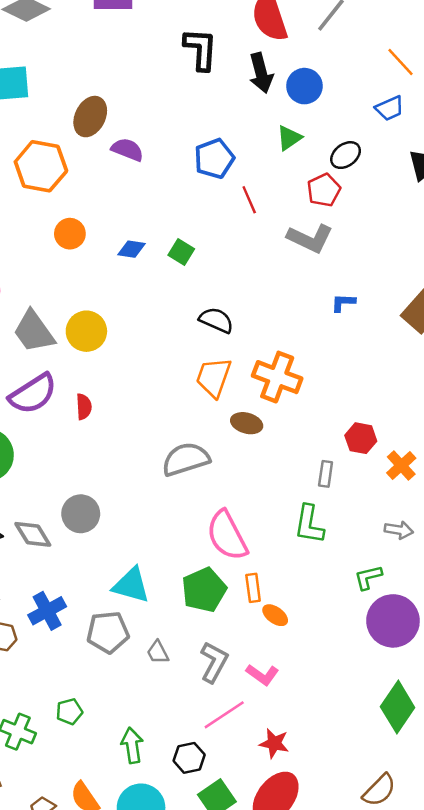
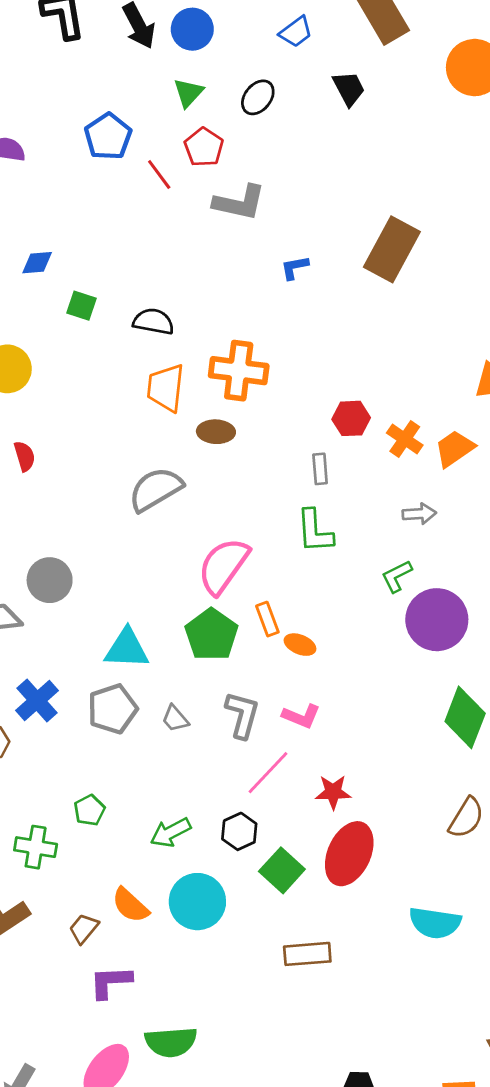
red pentagon: (324, 190) -> (204, 147), moved
green square: (181, 252) -> (82, 306), moved
pink semicircle: (227, 535) -> (223, 566), turned 76
green arrow: (132, 745) -> (171, 832), turned -96

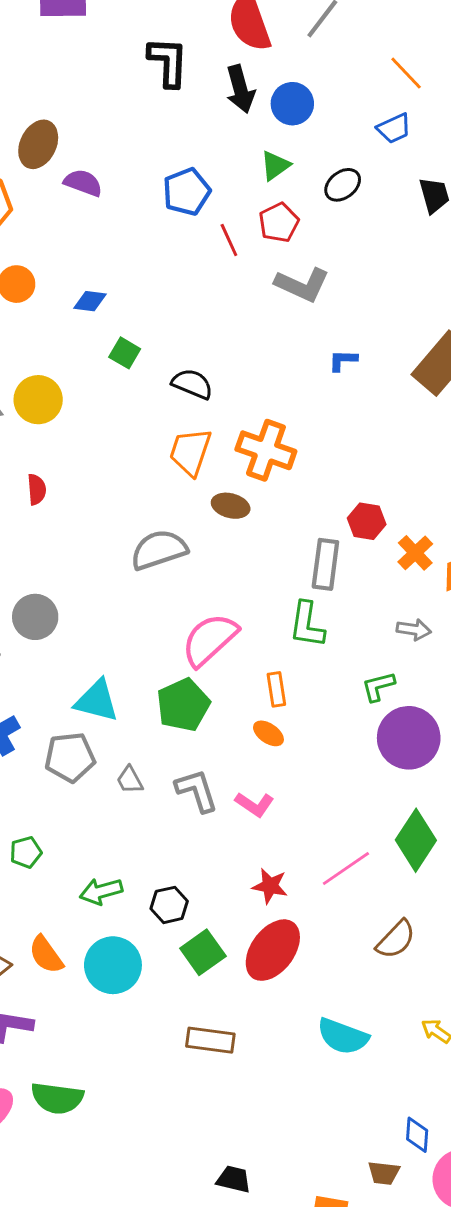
gray rectangle: (320, 469) -> (325, 564), size x1.6
orange rectangle: (267, 619) -> (276, 689), moved
gray L-shape: (242, 715) -> (197, 791), turned -45
pink line: (268, 773) -> (346, 868), moved

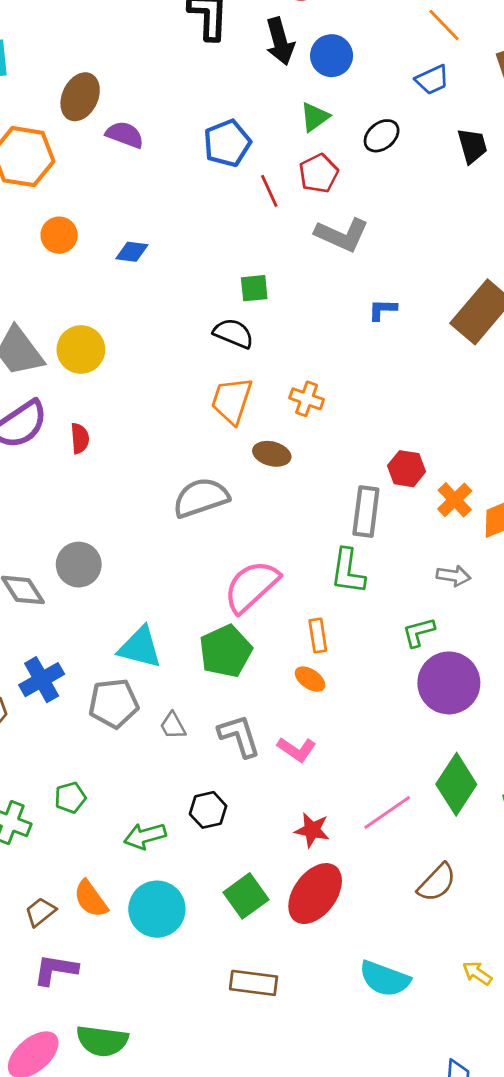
green square: (125, 353) -> (254, 288), moved, turned -36
orange cross: (266, 450) -> (307, 399), size x0.6
black hexagon: (169, 905) -> (208, 810), moved

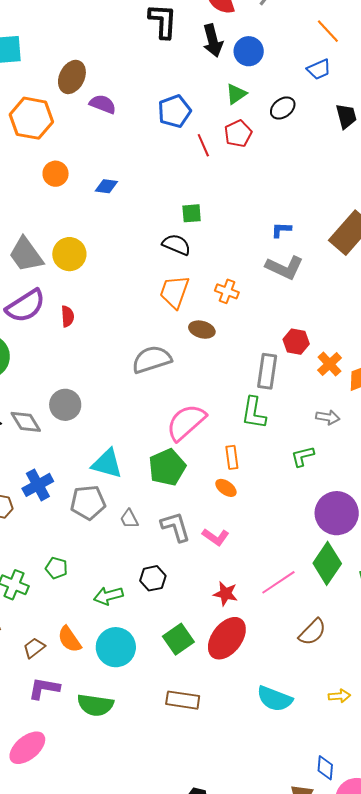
gray L-shape: (342, 235) -> (284, 268), moved
purple circle: (449, 683) -> (337, 513), moved
green pentagon: (70, 798) -> (56, 568), turned 30
yellow arrow: (477, 973) -> (339, 696), turned 140
green semicircle: (102, 1041) -> (95, 705), moved

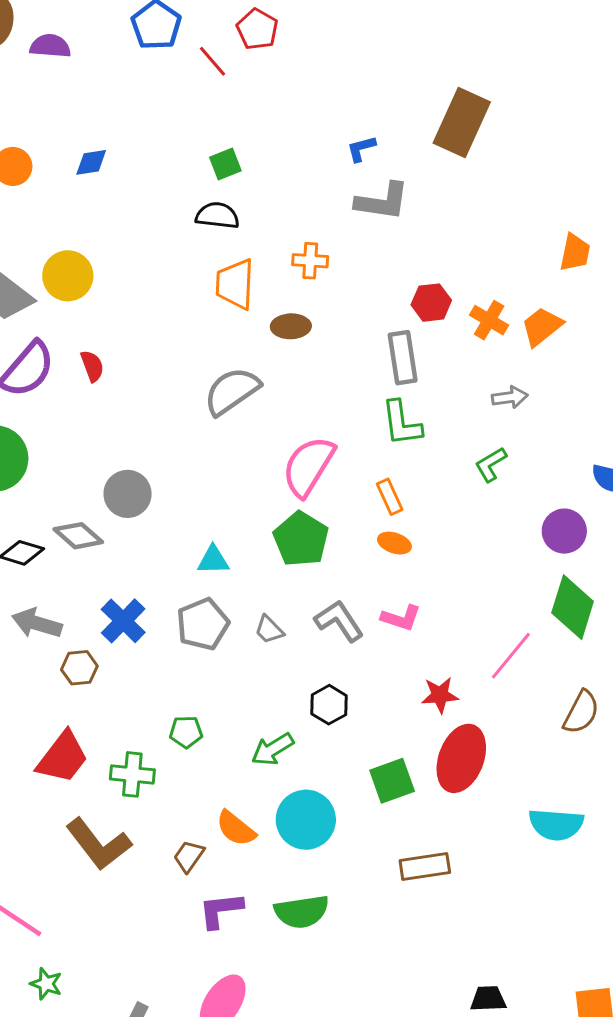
cyan triangle: (107, 464) -> (213, 560), size x0.7
purple circle: (337, 513) -> (564, 531), size x0.7
green square: (178, 639) -> (392, 781), turned 32

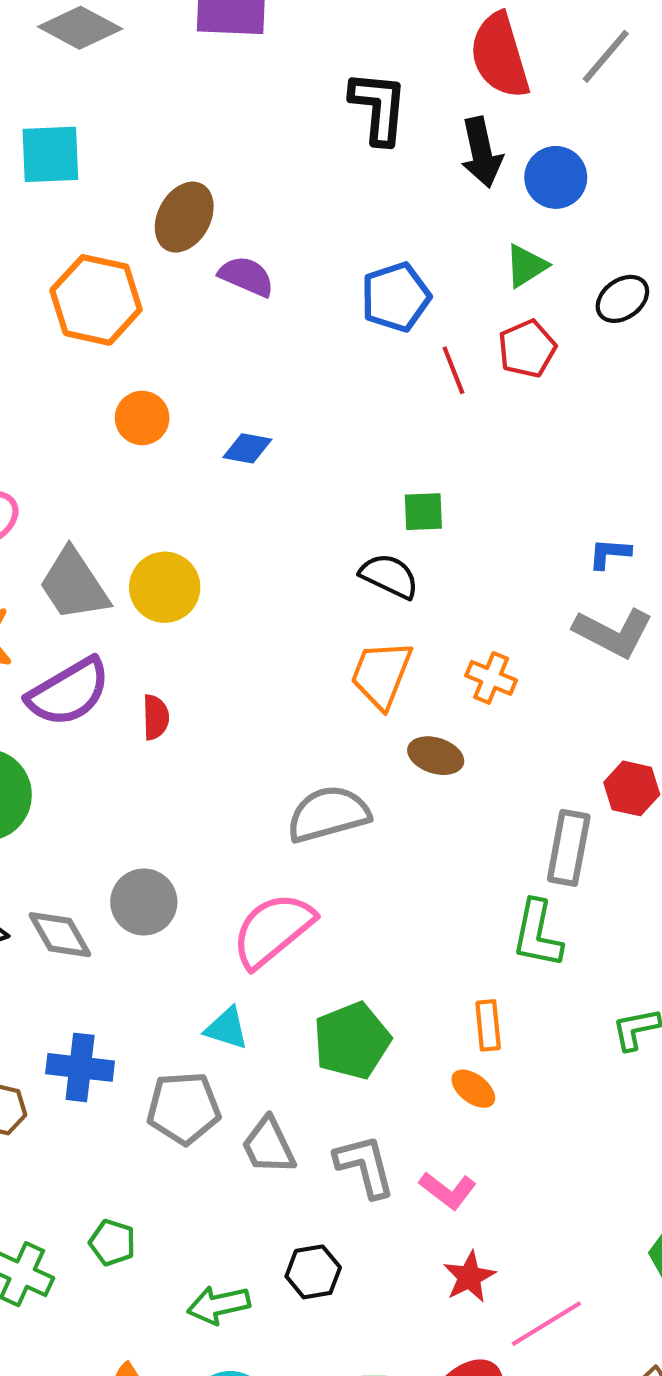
pink semicircle: (308, 466) -> (273, 930), moved
blue cross: (123, 621) -> (80, 1067), turned 33
gray trapezoid: (269, 630) -> (269, 1146), size x1.4
pink line: (511, 656) -> (546, 1324), moved
red star: (440, 695) -> (469, 1277), moved, turned 30

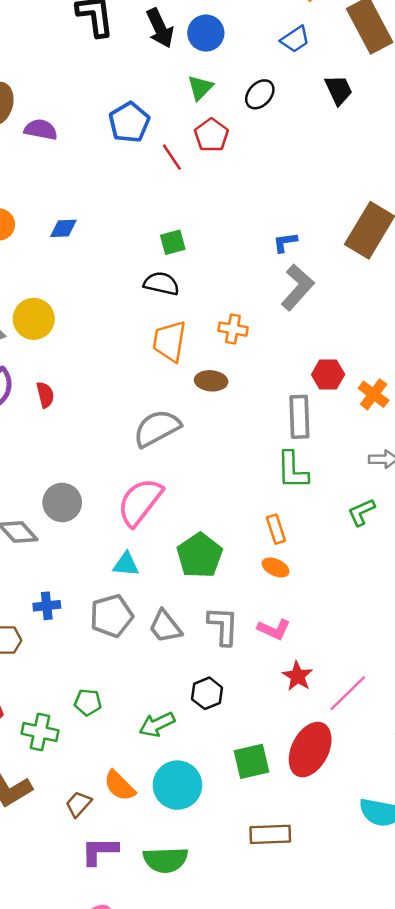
gray L-shape: (613, 633) -> (297, 287), turned -63
blue cross: (80, 1067) -> (47, 606), size x0.7
gray L-shape: (365, 1166) -> (223, 626), turned 30

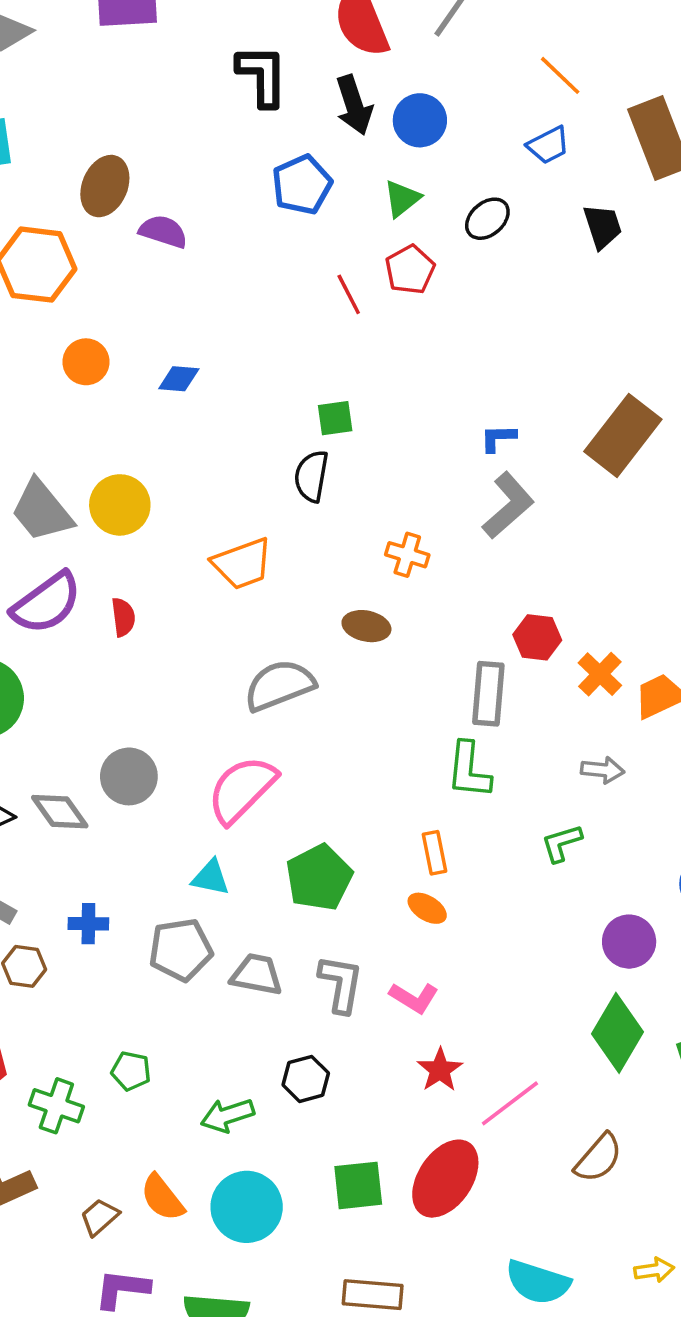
blue pentagon: (129, 122) -> (302, 185), moved
black semicircle: (161, 284) -> (311, 476), turned -100
orange trapezoid: (169, 341) -> (242, 564), moved, turned -126
gray trapezoid: (165, 627) -> (257, 975), turned 132

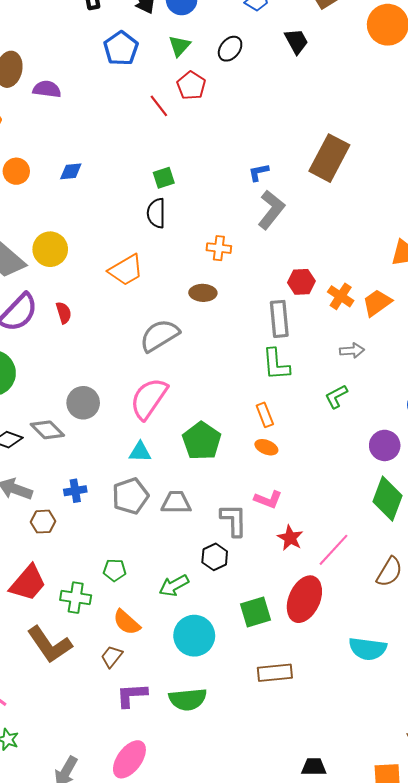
gray L-shape: (341, 984) -> (234, 520), moved
orange semicircle: (162, 1198) -> (127, 622), moved

